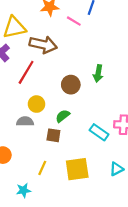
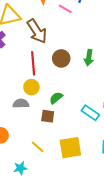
brown arrow: (43, 45) -> (37, 31), turned 45
red line: (26, 72) -> (33, 63), moved, turned -35
brown circle: (71, 85) -> (61, 58), moved
yellow line: (42, 168) -> (38, 147), turned -72

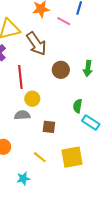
red line: (33, 63) -> (20, 77), moved
green semicircle: (56, 98) -> (78, 106), moved, turned -40

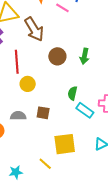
gray semicircle: (22, 115) -> (18, 116), moved
yellow line: (40, 157) -> (45, 164), moved
cyan star: (23, 178) -> (16, 172), moved

